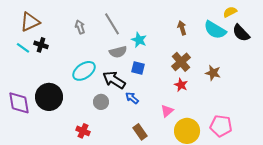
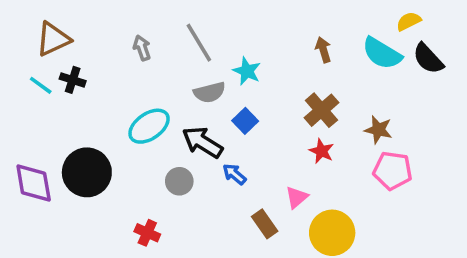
blue square: (138, 68) -> (245, 121), turned 32
pink pentagon: (221, 126) -> (393, 171), moved
brown rectangle: (140, 132) -> (265, 224), moved

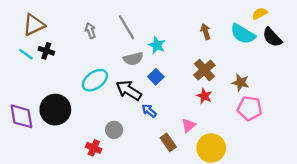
gray circle: (179, 181) -> (114, 130), moved

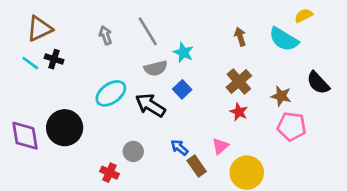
black semicircle: (272, 37) -> (318, 83), moved
blue arrow: (149, 111) -> (179, 148), moved

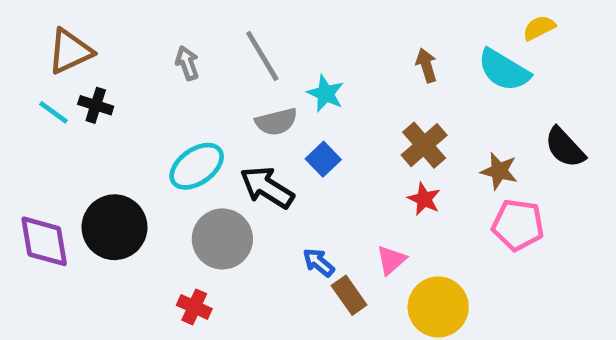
gray circle: (133, 151) -> (222, 239), moved, size x1.6

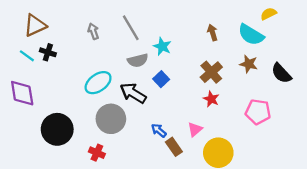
brown star: (499, 171) -> (249, 64), moved
black circle: (114, 227) -> (57, 129), moved
purple diamond: (44, 241) -> (22, 93), moved

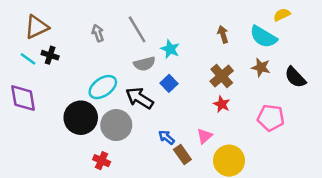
black circle: (57, 129) -> (81, 118), moved

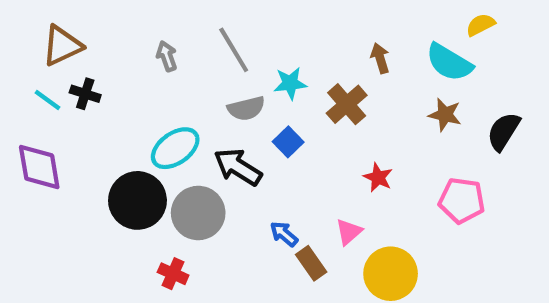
cyan star: (170, 49) -> (290, 83), turned -30
brown cross: (222, 76) -> (347, 104), moved
black semicircle: (295, 77) -> (504, 131), turned 75

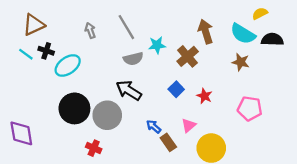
brown arrow: (380, 58) -> (206, 32), size x1.5
black semicircle: (504, 131) -> (272, 39), moved, turned 60
blue square: (288, 142) -> (176, 89), moved
cyan ellipse: (175, 148) -> (68, 65), moved
purple diamond: (39, 167) -> (21, 133), moved

